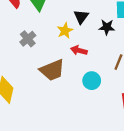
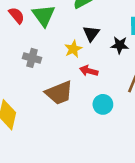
gray cross: (28, 39) -> (32, 58), turned -35

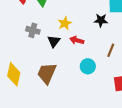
black triangle: (91, 33) -> (54, 41), moved
brown trapezoid: (59, 93) -> (47, 73), moved, turned 135

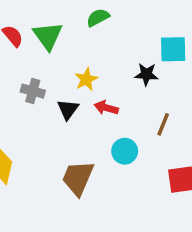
brown trapezoid: (47, 73) -> (78, 178), moved

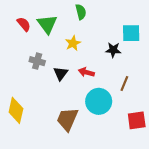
green semicircle: (98, 18) -> (81, 12), turned 104
yellow star: (86, 79) -> (73, 43), moved
cyan circle: (125, 151) -> (99, 101), size x1.5

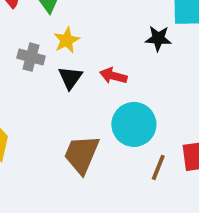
yellow star: (73, 43) -> (67, 40), moved
brown line: (124, 83) -> (158, 167), moved

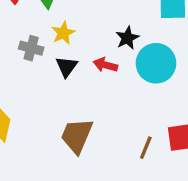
black star: (158, 38) -> (127, 38), moved, turned -30
cyan circle: (134, 124) -> (156, 63), moved

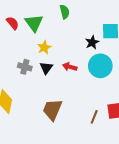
black star: (127, 38) -> (92, 42), moved
gray cross: (31, 48) -> (25, 67), moved

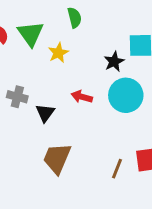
yellow star: (44, 47) -> (58, 53), moved
black triangle: (46, 68) -> (45, 113), moved

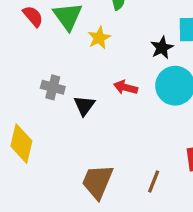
brown trapezoid: (57, 158) -> (97, 182), moved
brown line: (117, 169) -> (154, 182), moved

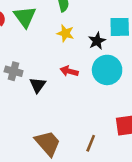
yellow star: (99, 38) -> (65, 33), moved, turned -30
brown trapezoid: (97, 182) -> (48, 143), turned 116

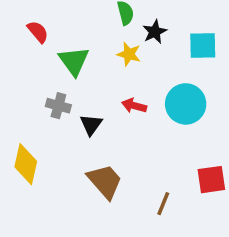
green triangle: (25, 17) -> (74, 61), moved
black star: (97, 41) -> (155, 32), moved
brown trapezoid: (48, 143) -> (105, 181), moved

